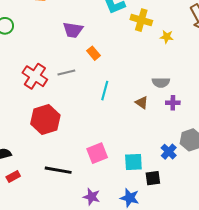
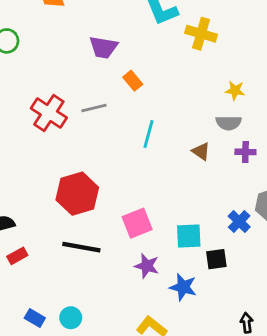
yellow star: (167, 37) -> (235, 91), moved
red hexagon: (45, 120) -> (77, 194), moved
purple star: (92, 197) -> (147, 266), moved

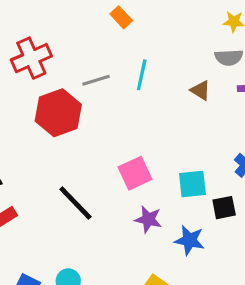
gray line: (94, 108) -> (96, 80), moved
red cross: (49, 113) -> (31, 58), turned 36
red hexagon: (77, 194) -> (58, 113), moved
black line: (81, 247) -> (75, 203), turned 39

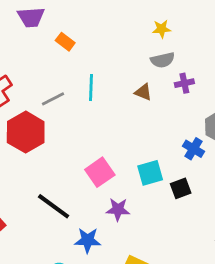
blue star: (189, 240) -> (88, 240), moved

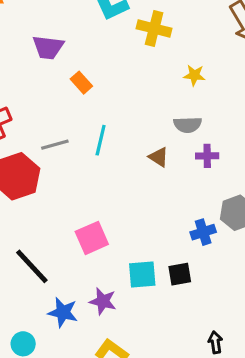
yellow star: (162, 29) -> (194, 75), moved
blue cross: (194, 149) -> (203, 232), turned 30
cyan square: (150, 173) -> (142, 274), moved
purple star: (118, 209) -> (103, 301), moved

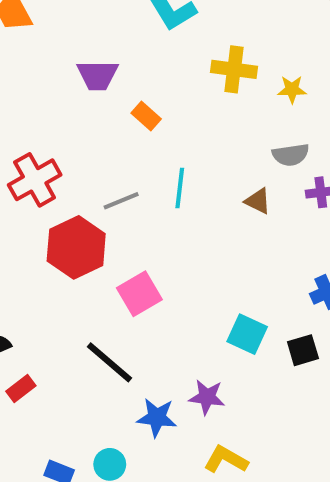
yellow cross: (154, 29) -> (234, 69), moved
pink square: (92, 238) -> (139, 294), moved
cyan square: (142, 274) -> (247, 334), moved, turned 36

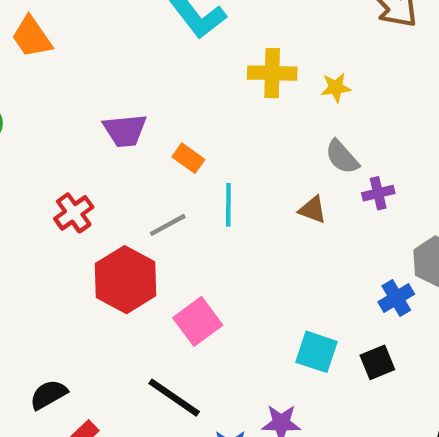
purple trapezoid: (98, 75) -> (125, 130), moved
orange rectangle: (146, 116) -> (188, 158), moved
gray semicircle: (291, 155) -> (342, 157), turned 63
red cross: (35, 180) -> (74, 213), size x0.7

